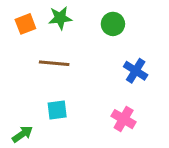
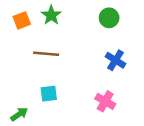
green star: (60, 18) -> (51, 15), turned -30
green circle: (113, 24) -> (109, 18), moved

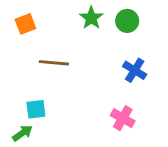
green star: (51, 15) -> (91, 18), moved
cyan square: (49, 94) -> (36, 109), moved

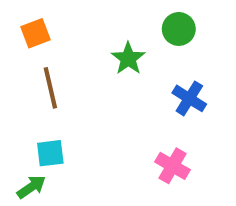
green star: (91, 18) -> (128, 58), moved
brown line: (54, 63) -> (50, 88), moved, turned 72

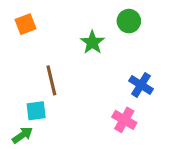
brown line: (50, 88) -> (51, 80), moved
blue cross: (189, 98) -> (141, 85), moved

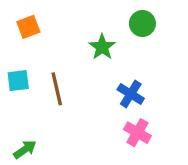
blue cross: (141, 85) -> (131, 94), moved
cyan square: (36, 111) -> (18, 81), moved

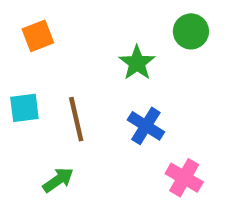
blue cross: (131, 94) -> (146, 126), moved
green arrow: (25, 149) -> (58, 180), moved

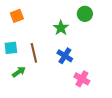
green arrow: (58, 180) -> (19, 72), moved

